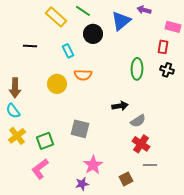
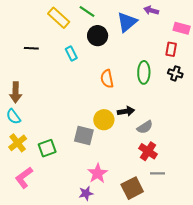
orange semicircle: (83, 75) -> (107, 79), moved, turned 78
yellow circle: (57, 84) -> (104, 120), moved
pink L-shape: (40, 169) -> (24, 178), moved
brown square: (126, 179) -> (132, 188), size x1.5

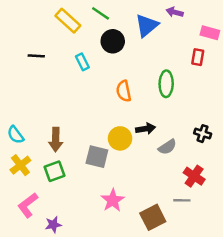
black cross: (175, 73) -> (203, 134), moved
brown arrow: (16, 92) -> (56, 140), moved
red cross: (148, 151) -> (194, 176), moved
purple star: (86, 193) -> (53, 225), moved

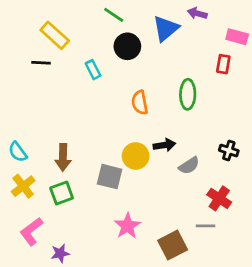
yellow rectangle: (68, 21) -> (55, 35), moved

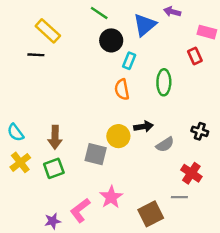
red rectangle: (223, 64) -> (195, 56), turned -35
cyan rectangle: (93, 70) -> (129, 61), moved, turned 49
pink L-shape: (31, 231) -> (80, 210), moved

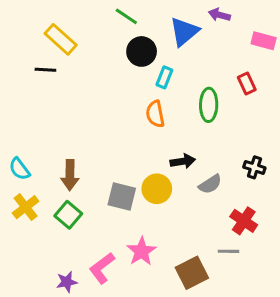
red rectangle: (195, 56) -> (247, 84), moved
yellow circle: (118, 136) -> (157, 189), moved
green square: (54, 168) -> (68, 215), turned -30

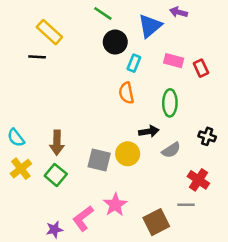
pink rectangle: (264, 41) -> (174, 61), moved
green ellipse: (209, 105) -> (170, 103), moved

